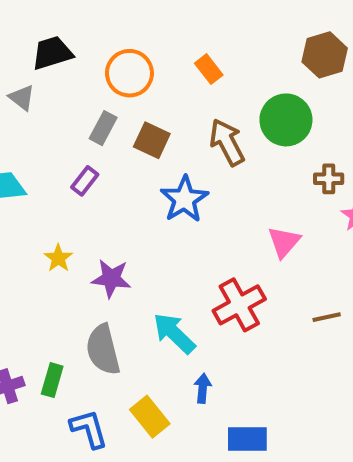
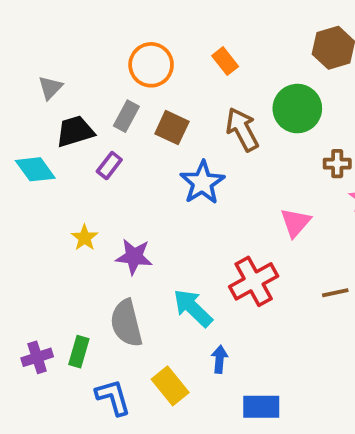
black trapezoid: (52, 53) -> (75, 131), moved
gray triangle: (22, 98) -> (50, 88), turned 36

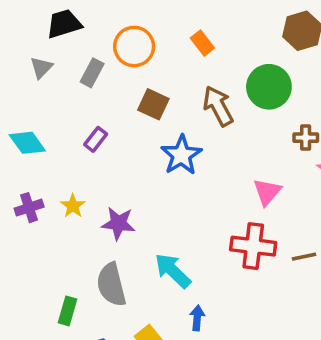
gray rectangle: (126, 116) -> (92, 73), moved
black trapezoid: (75, 131) -> (64, 24), moved
red cross: (254, 281) -> (253, 246), moved, turned 36
purple cross: (37, 357) -> (29, 208), moved

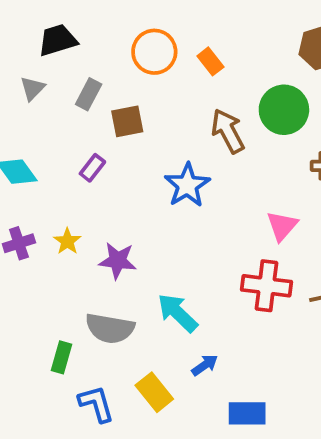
orange circle: (134, 47) -> (154, 52), moved
brown square: (153, 104) -> (127, 121), moved, turned -36
gray semicircle: (111, 285) -> (110, 328), turned -66
blue arrow: (197, 318) -> (205, 365), turned 50

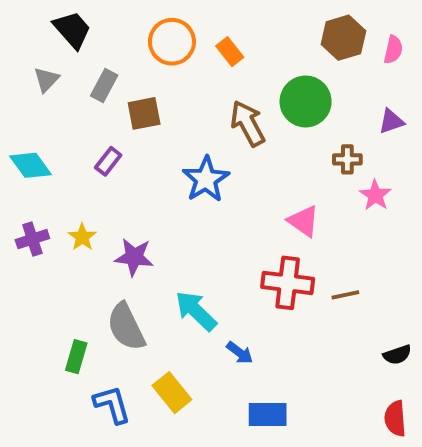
black trapezoid: (58, 40) -> (72, 30), turned 66
pink triangle: (282, 226) -> (304, 221), turned -36
gray semicircle: (110, 328) -> (126, 327), turned 54
blue arrow: (205, 365) -> (240, 353), moved, turned 72

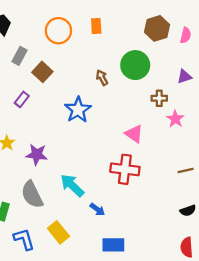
orange rectangle: (230, 52) -> (96, 26), moved, turned 35
brown square: (144, 113) -> (42, 72), turned -36
brown arrow: (248, 123) -> (102, 78), size x0.6
brown line: (345, 295) -> (186, 170), moved

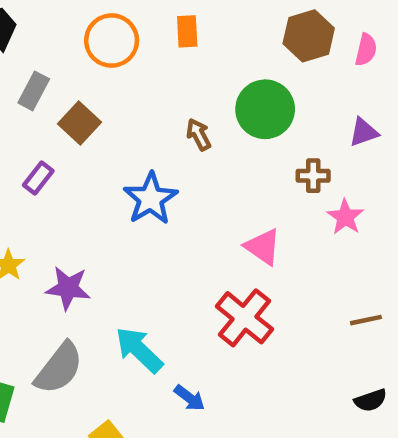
red cross: (125, 169) -> (244, 318), turned 32
gray semicircle: (32, 195) -> (59, 368), turned -116

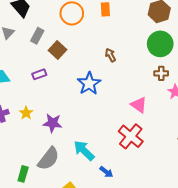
green circle: (265, 109) -> (160, 44), moved
purple rectangle: (38, 178) -> (39, 74), turned 32

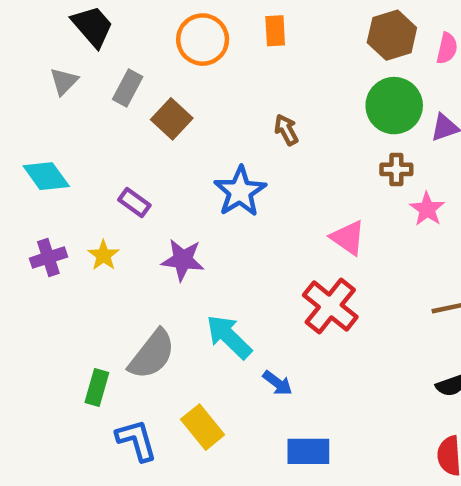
purple rectangle: (39, 74) -> (134, 202), moved, turned 56
purple star: (53, 123) -> (183, 260), moved

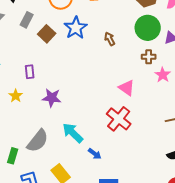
brown arrow: (286, 130) -> (110, 39), moved
blue star: (240, 191) -> (76, 28), moved
purple rectangle: (134, 202) -> (30, 72), turned 48

